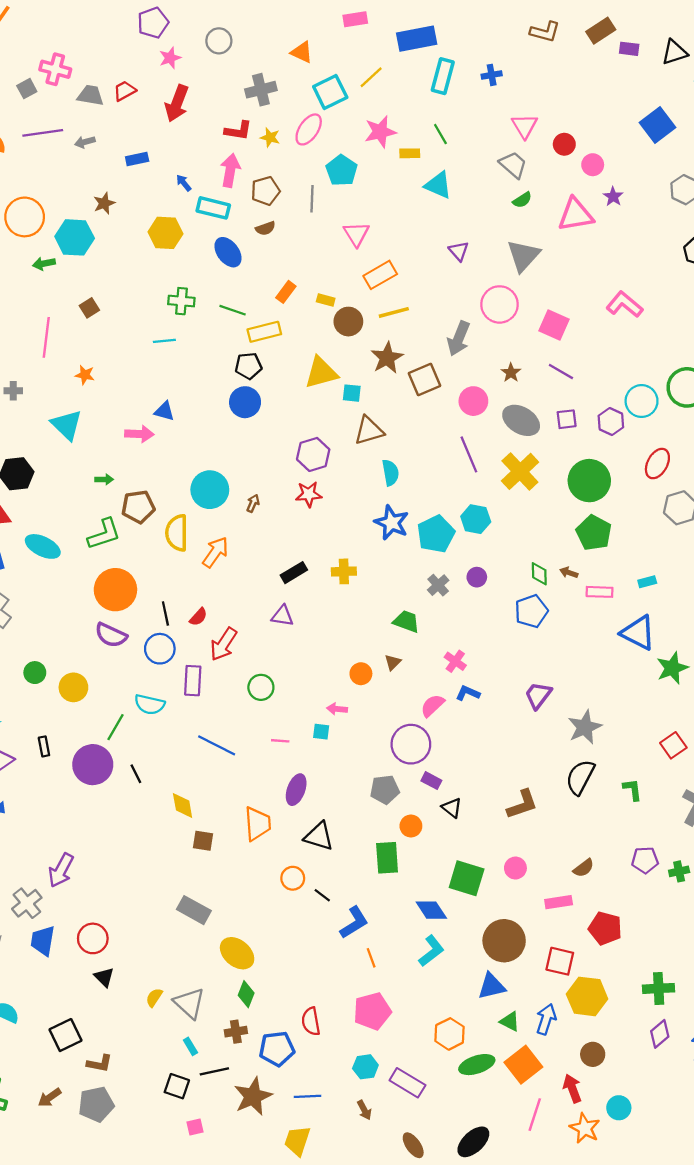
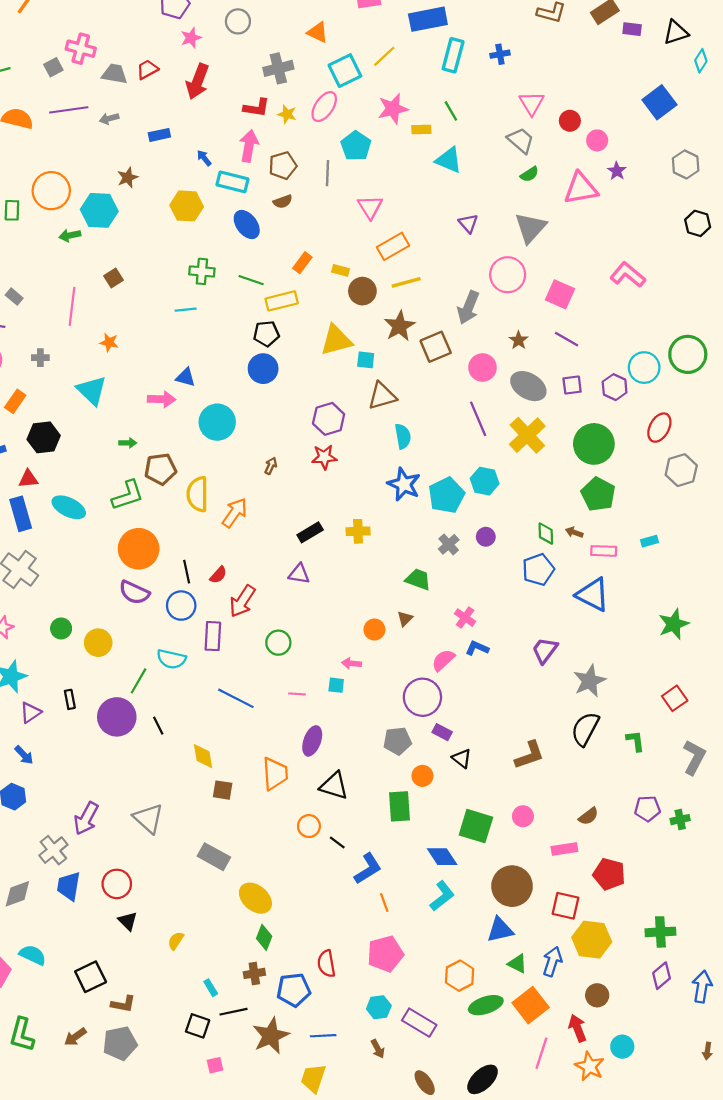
cyan circle: (210, 490) -> (217, 422), moved
blue triangle: (638, 633) -> (593, 595), moved
gray triangle: (189, 1003) -> (148, 818), moved

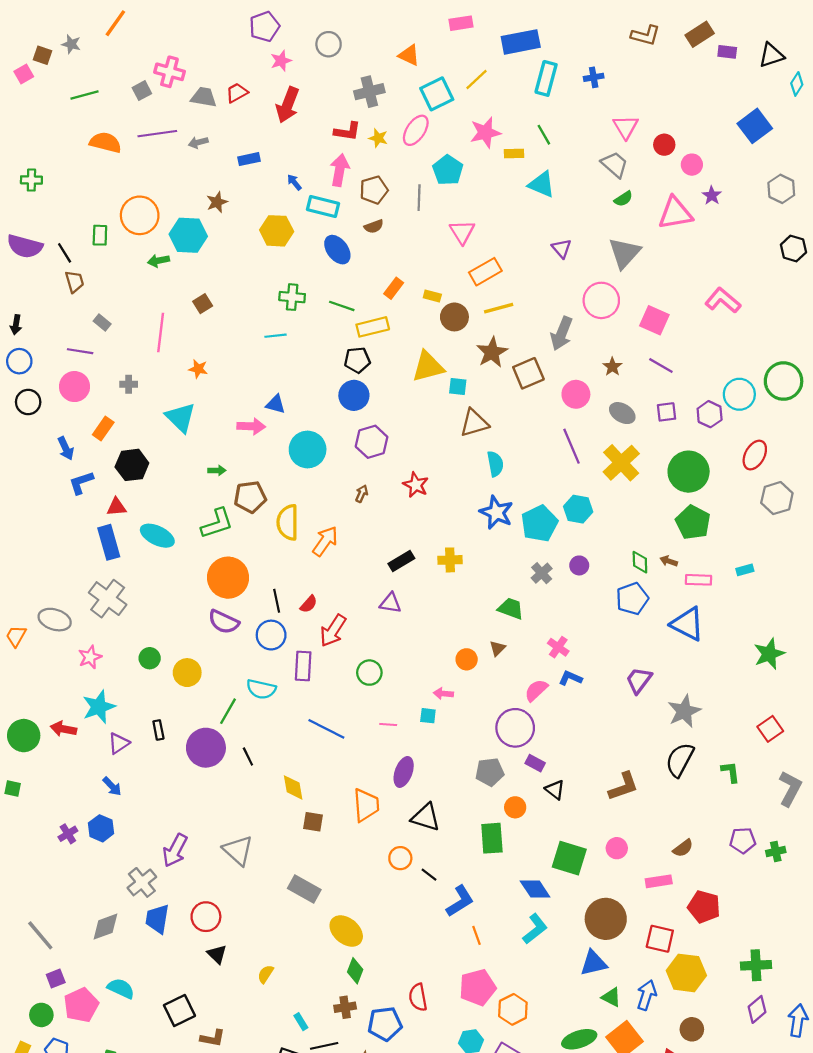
gray ellipse: (528, 386) -> (622, 413), size x0.7
purple hexagon: (329, 419) -> (372, 442), moved
red star: (324, 457) -> (416, 485), turned 30
orange hexagon: (460, 976) -> (513, 1009), moved

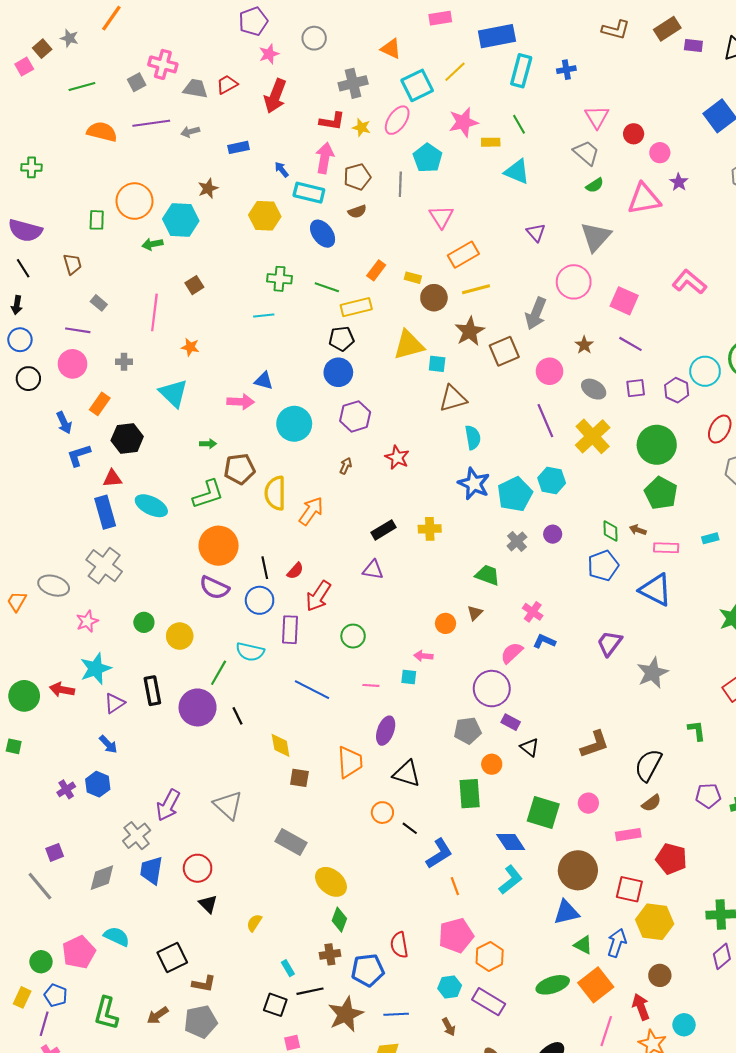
brown square: (42, 55) -> (42, 49), turned 30
black line: (65, 253) -> (23, 268), moved
black rectangle: (158, 730) -> (152, 691), size x1.5
black semicircle: (680, 760) -> (648, 765), moved
purple square: (56, 978) -> (55, 852), moved

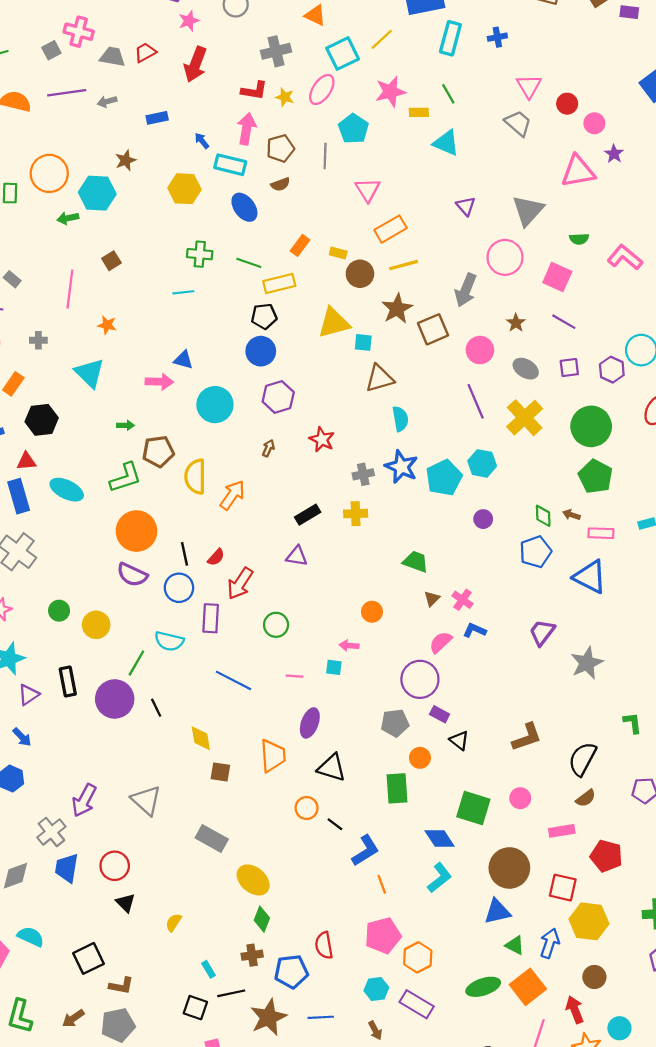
green semicircle: (595, 185) -> (579, 239), moved, turned 30
gray cross: (517, 541) -> (363, 474), moved, turned 30
brown triangle: (475, 613) -> (432, 599), moved

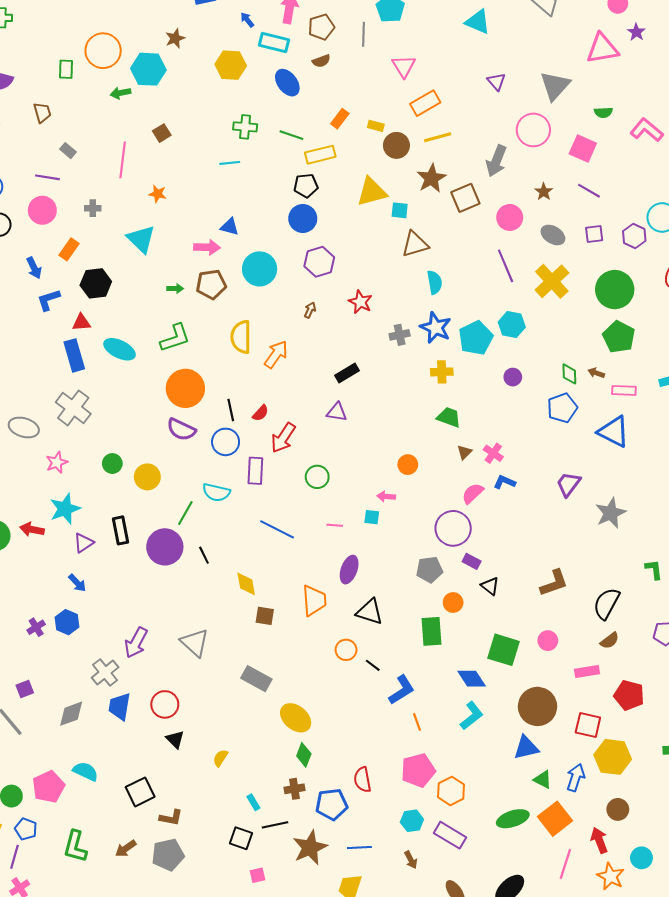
brown pentagon: (158, 451) -> (211, 284), moved
yellow cross: (356, 514) -> (442, 372), moved

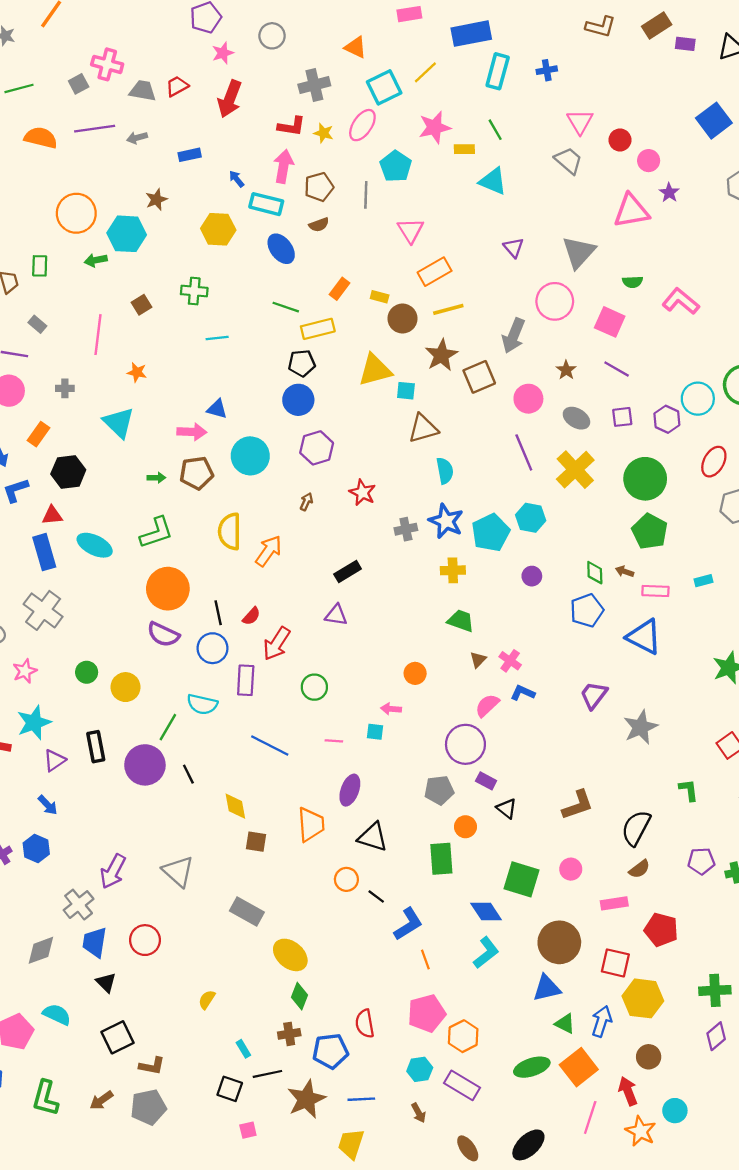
green rectangle: (66, 69) -> (40, 266), moved
green cross: (245, 127) -> (194, 291), moved
black triangle: (175, 739) -> (106, 982), moved

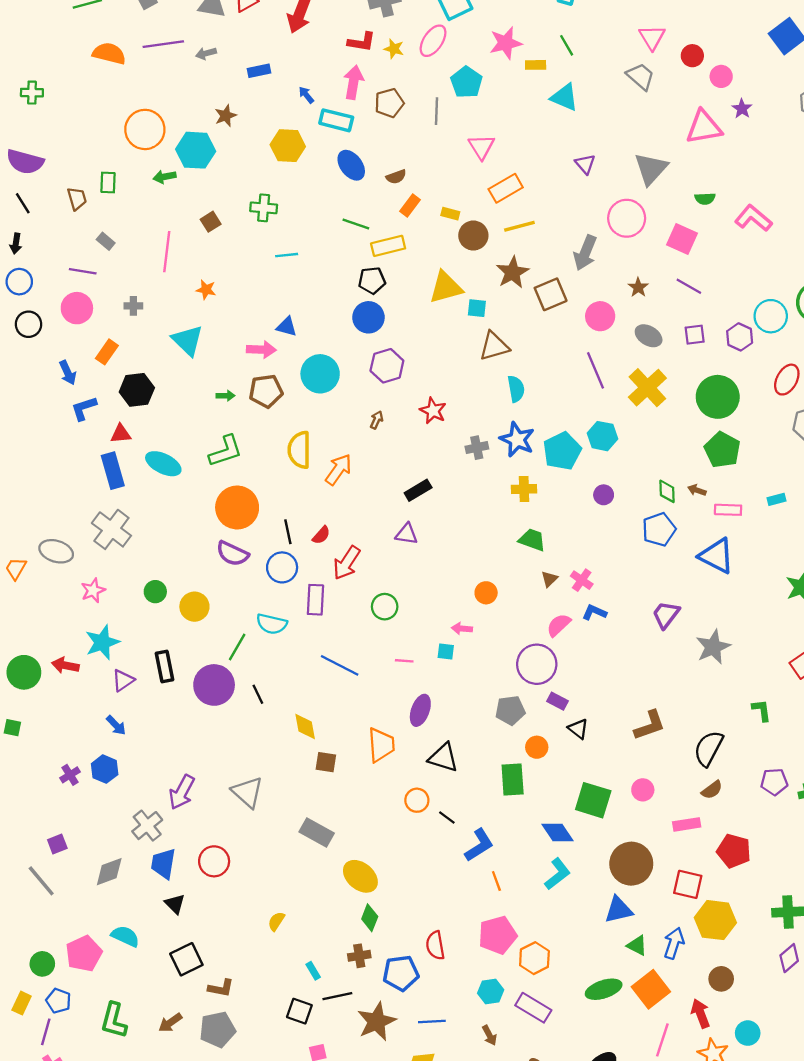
brown semicircle: (319, 225) -> (396, 177), moved

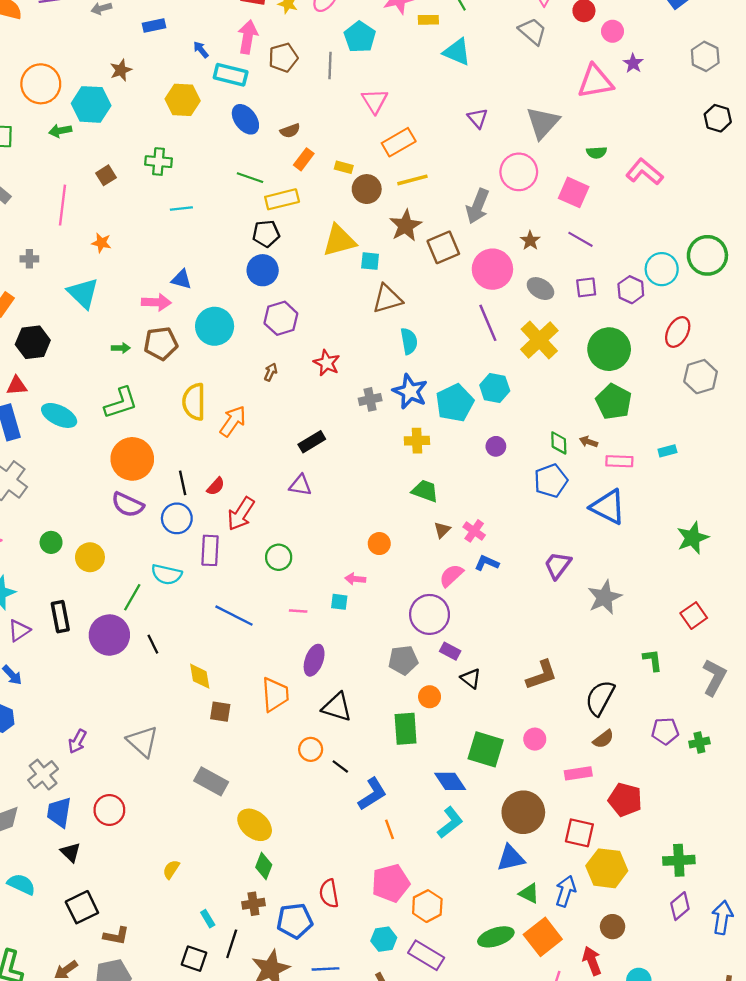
pink circle: (600, 316) -> (492, 269), size x1.4
purple arrow: (182, 792) -> (77, 741), size x0.7
black line: (337, 996) -> (232, 944), turned -60

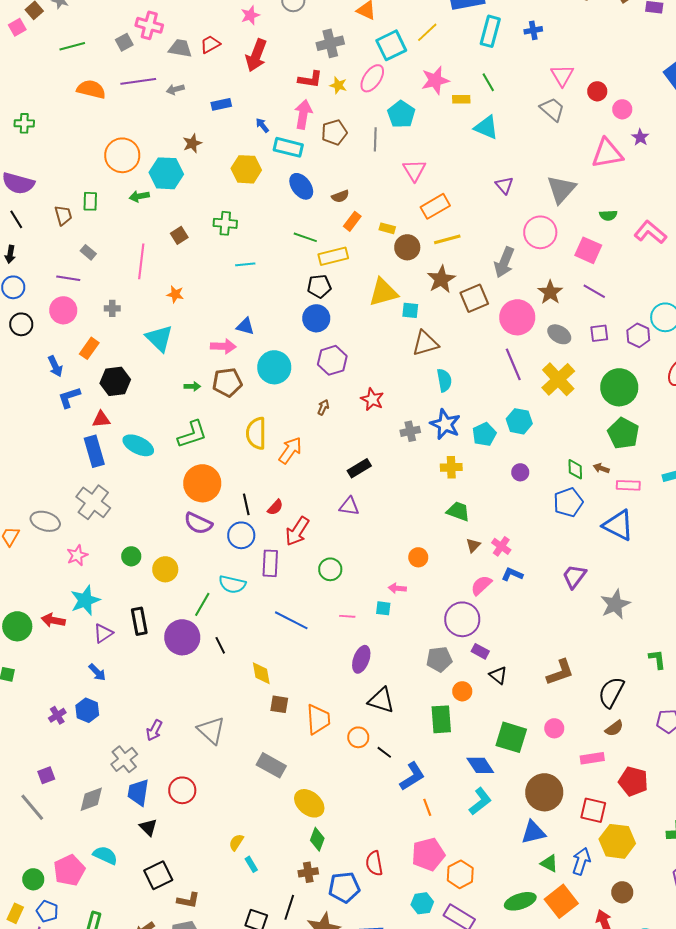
brown star: (530, 241) -> (550, 292), size x1.4
cyan pentagon: (455, 403) -> (484, 434), size x0.7
orange trapezoid: (275, 694) -> (318, 719), moved
cyan rectangle: (208, 919) -> (251, 864), moved

